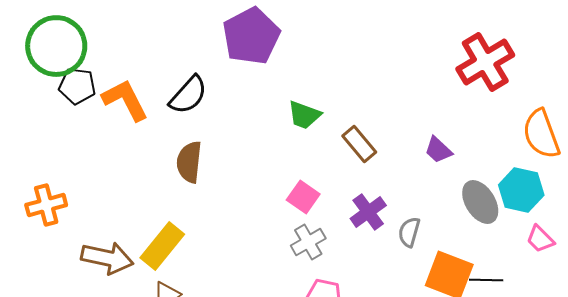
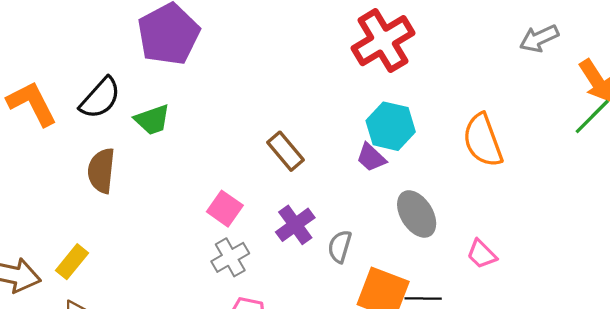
red cross: (485, 62) -> (383, 41), moved
green trapezoid: (304, 115) -> (152, 120), moved, turned -39
cyan hexagon: (521, 190) -> (391, 126), moved
yellow rectangle: (162, 246) -> (72, 262), size x0.7

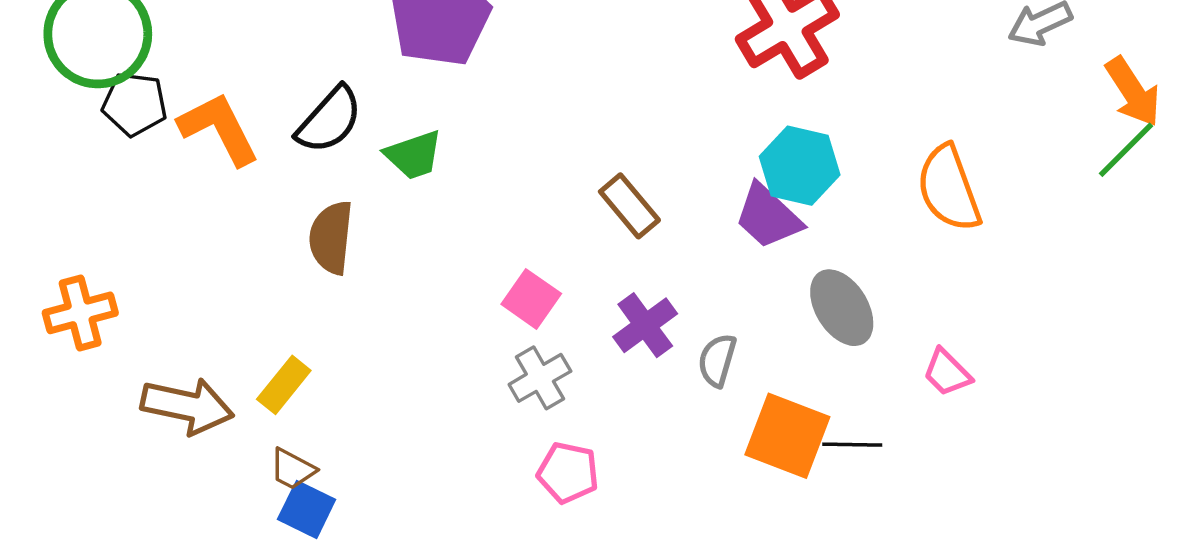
purple trapezoid: (371, 158) -> (768, 216), size x1.4

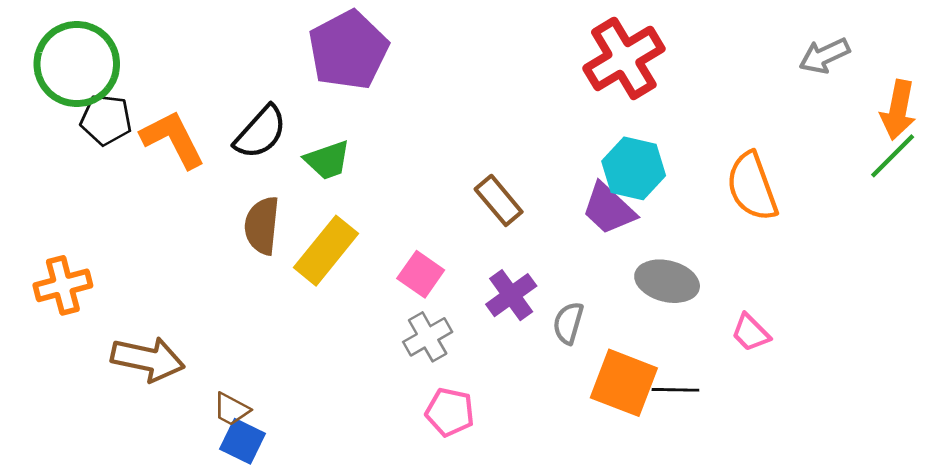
orange arrow: (1133, 92) -> (898, 110), turned 44
gray ellipse: (842, 308) -> (667, 281), turned -44
yellow rectangle: (284, 385) -> (326, 251), moved, size x1.5

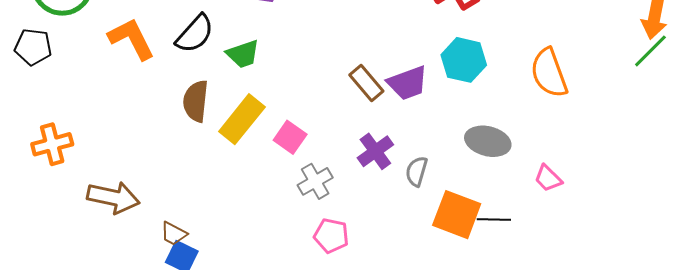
black pentagon: (106, 120) -> (33, 47), moved
purple trapezoid: (609, 209) -> (408, 83), moved, turned -63
pink square: (421, 274) -> (290, 137), moved

